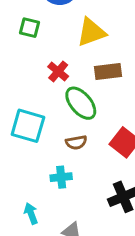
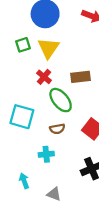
green square: (29, 28) -> (23, 45), turned -32
yellow triangle: (91, 32) -> (48, 48), moved, turned -35

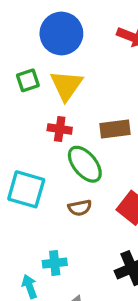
red cross: (44, 77) -> (60, 129), turned -32
cyan cross: (46, 154) -> (55, 263), moved

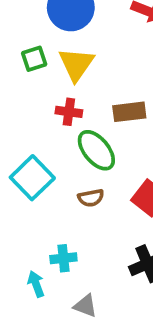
cyan square: (26, 189) -> (32, 178), turned 30

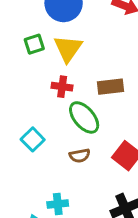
cyan square: (32, 178) -> (33, 139), size x0.7

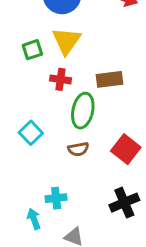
green square: (34, 44) -> (32, 50), moved
green ellipse: (84, 117) -> (83, 111), turned 52

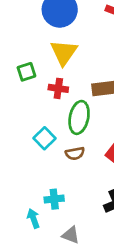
green square: (32, 50) -> (26, 72), moved
cyan square: (31, 133) -> (44, 138), moved

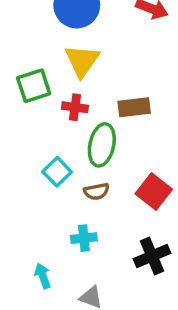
green square: (26, 72) -> (34, 86), size x1.4
cyan cross: (54, 199) -> (84, 238), moved

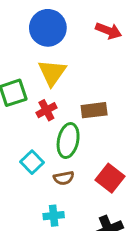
red cross: (75, 107) -> (46, 110), turned -36

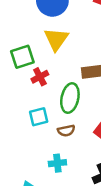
red cross: (46, 110) -> (40, 77), moved
cyan square: (32, 162) -> (39, 117), turned 30

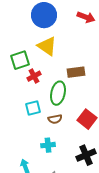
yellow triangle: (56, 39) -> (47, 46), turned -30

